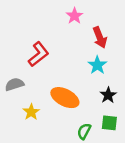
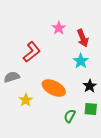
pink star: (75, 16) -> (59, 28), moved

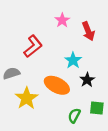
cyan star: (81, 61) -> (73, 60), moved
black star: (90, 86) -> (87, 80), moved
yellow star: (26, 100) -> (27, 98), size x1.5

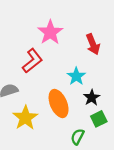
pink star: (62, 20) -> (50, 32), moved, size x1.5
orange ellipse: (57, 85) -> (59, 103), turned 40
green square: (97, 108) -> (99, 119), moved, turned -32

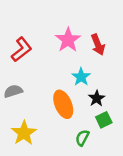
pink star: (50, 32) -> (68, 40), moved
red L-shape: (32, 61) -> (21, 49), moved
yellow star: (25, 118) -> (24, 133), moved

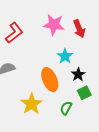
pink star: (68, 40) -> (54, 25), turned -30
yellow star: (24, 133) -> (31, 104), moved

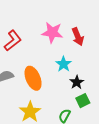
orange ellipse: (50, 80) -> (33, 78), moved

